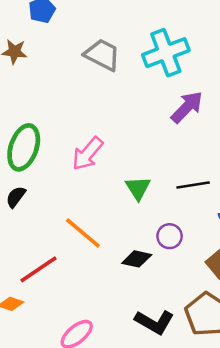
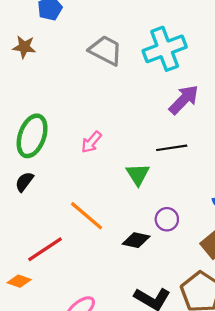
pink arrow: (88, 154) -> (91, 142), size x0.7
black line: (193, 185) -> (172, 148), moved

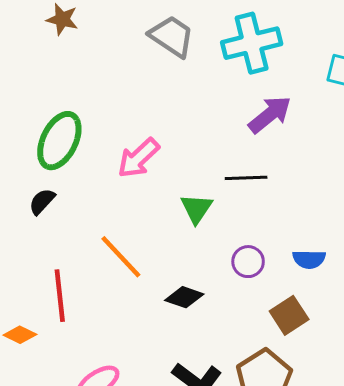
pink arrow: (91, 142) -> (138, 158), size x1.4
purple circle: (167, 219) -> (248, 262), moved
red line: (45, 249) -> (60, 296), turned -69

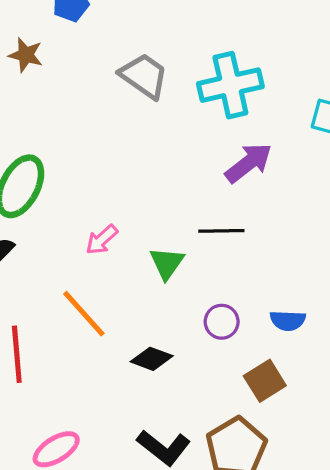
pink arrow: (138, 158) -> (102, 240), moved, size x0.7

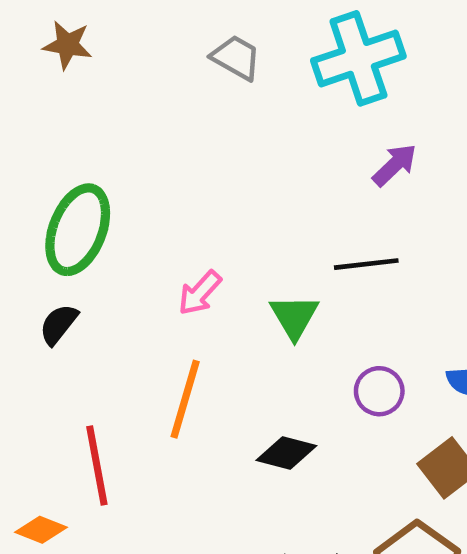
gray trapezoid: (144, 76) -> (236, 58), size x0.7
purple arrow: (248, 163) -> (395, 165), size x0.7
orange line: (84, 314) -> (185, 399), turned 64

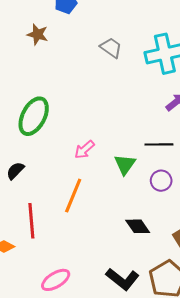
black semicircle: (59, 324) -> (15, 171), moved
purple circle: (379, 391) -> (161, 181), moved
black diamond: (286, 453) -> (138, 226), moved, turned 35

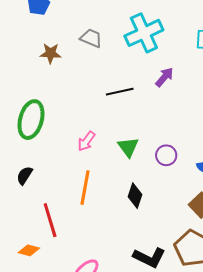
brown star: (38, 34) -> (51, 53), moved
black line: (159, 144) -> (120, 92), moved
black diamond: (138, 226) -> (135, 196), moved, turned 65

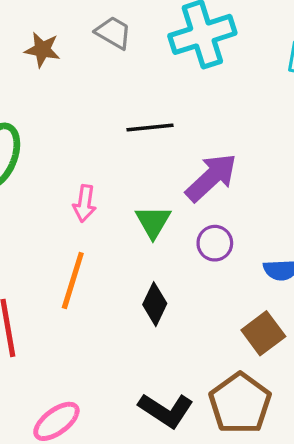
purple arrow: (164, 77) -> (211, 178), moved, size x1.6
pink arrow: (86, 141) -> (85, 203), turned -35

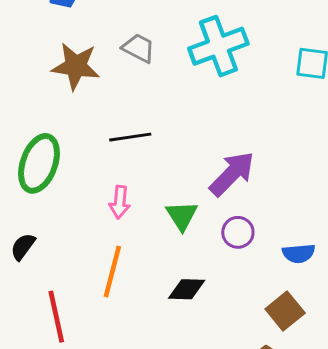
brown star: (42, 50) -> (76, 66), size x1.5
black line: (150, 128) -> (130, 137), moved
black diamond: (155, 304) -> (187, 289), turned 69

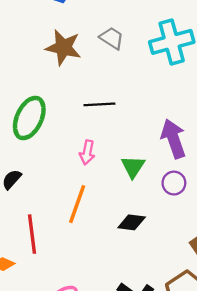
purple arrow: (232, 174) -> (173, 139), turned -69

